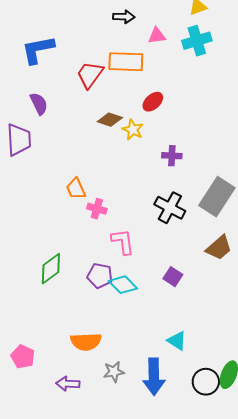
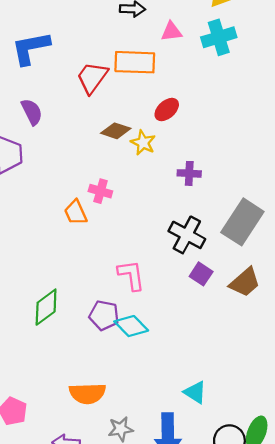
pink cross: (97, 209) -> (100, 191), moved
purple square: (173, 277) -> (201, 274), moved

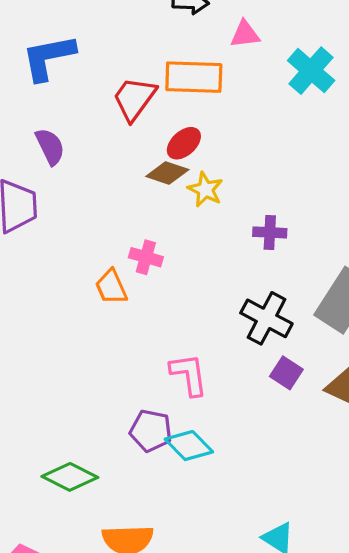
cyan cross: (219, 37) -> (311, 71), moved, turned -32
red ellipse: (167, 110) -> (184, 143), moved
green diamond: (46, 307) -> (70, 477), moved, turned 63

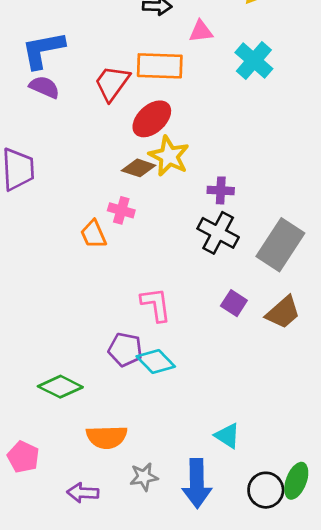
red ellipse: (184, 143) -> (152, 119), size x1.4
purple semicircle: (50, 147) -> (44, 87), moved, turned -40
brown diamond: (167, 173) -> (139, 168), moved
yellow star: (205, 189) -> (169, 156), size x1.4
black cross: (266, 318) -> (218, 233), moved

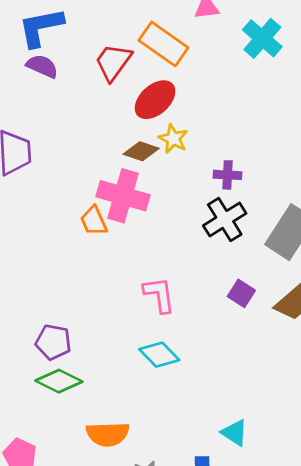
orange rectangle: (160, 66) -> (163, 44), turned 33
yellow star: (169, 156) -> (173, 139), size x0.7
pink cross: (121, 210) -> (123, 196), size x1.8
black cross: (218, 233) -> (225, 219), turned 30
purple pentagon: (125, 350) -> (53, 342), moved

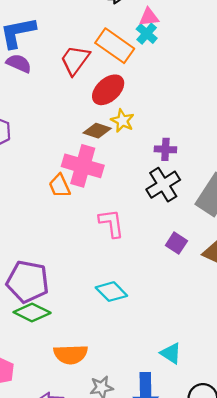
cyan cross: (262, 38) -> (147, 34), moved, size x0.7
pink L-shape: (159, 295) -> (111, 223), moved
purple pentagon: (53, 342) -> (28, 282), size x1.5

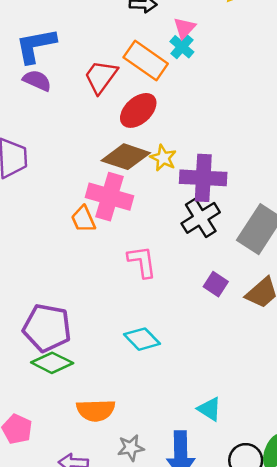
pink triangle: (149, 17) -> (184, 28), turned -40
yellow star: (122, 121) -> (163, 158), moved
brown diamond: (97, 131) -> (126, 157), size x1.5
purple cross: (165, 149) -> (203, 178), size x1.8

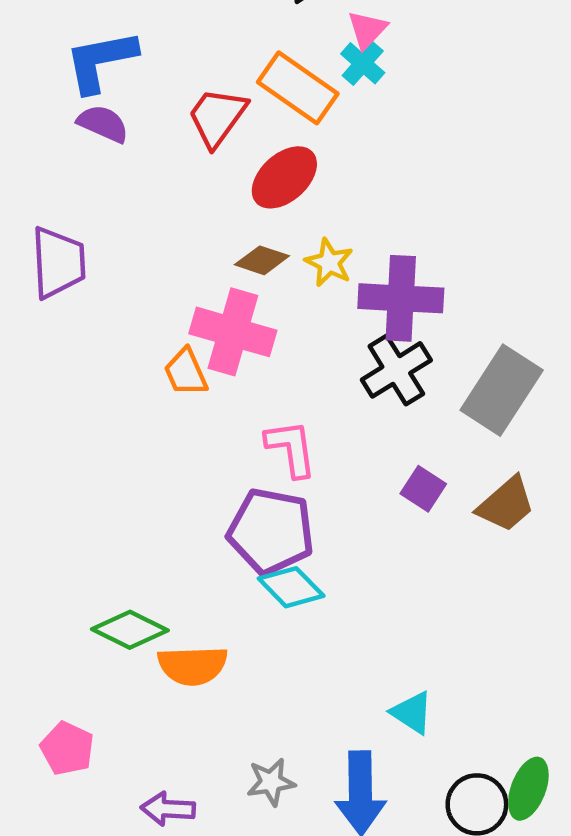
brown diamond: (126, 157) -> (262, 260), size x0.6
purple pentagon: (47, 328) -> (271, 531), moved
orange semicircle: (96, 410) -> (193, 666), moved

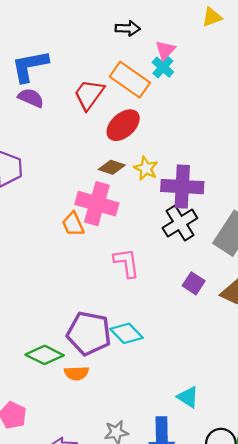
purple pentagon: (271, 531) -> (89, 333), moved
orange semicircle: (193, 666) -> (76, 373), size x0.7

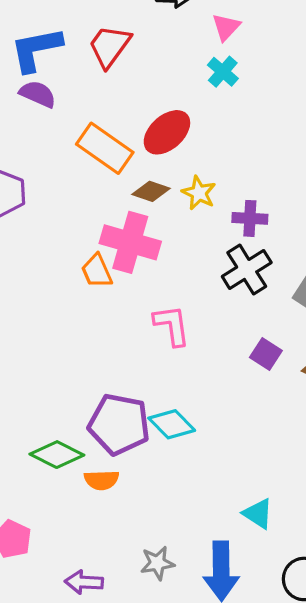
cyan cross: (163, 67) -> (223, 72), moved
orange rectangle: (130, 80) -> (105, 148), moved
red trapezoid: (89, 94) -> (110, 46), moved
purple cross: (182, 187) -> (250, 218), size x0.6

